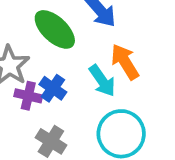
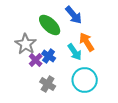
purple cross: (28, 96) -> (36, 60), turned 32

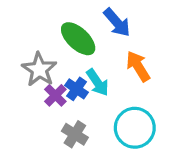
cyan arrow: (75, 52) -> (98, 82), moved

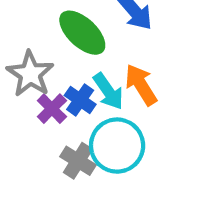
orange arrow: (138, 66) -> (141, 85), moved
cyan circle: (135, 128) -> (117, 146), moved

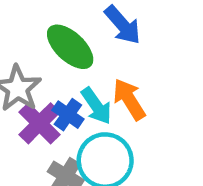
purple cross: (52, 109) -> (39, 123), size x1.4

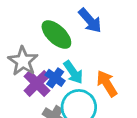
orange arrow: (129, 99) -> (107, 83), moved

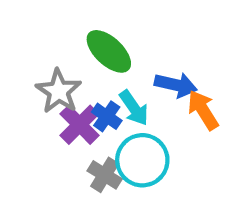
blue arrow: (90, 21) -> (176, 85), moved, turned -36
orange arrow: (107, 83) -> (203, 110), moved

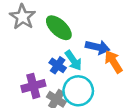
gray star: (59, 91) -> (22, 17), moved
purple cross: (80, 125) -> (33, 86), moved, turned 30

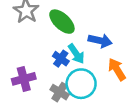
orange arrow: (113, 62) -> (117, 69), moved
purple cross: (33, 86) -> (24, 79), moved

